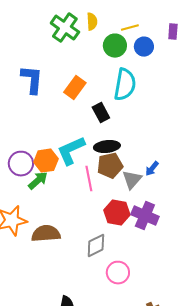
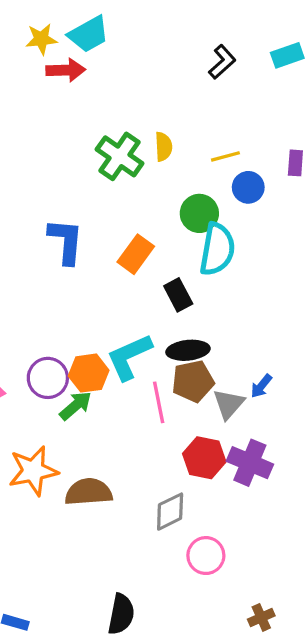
green circle: (115, 46) -> (199, 213), moved

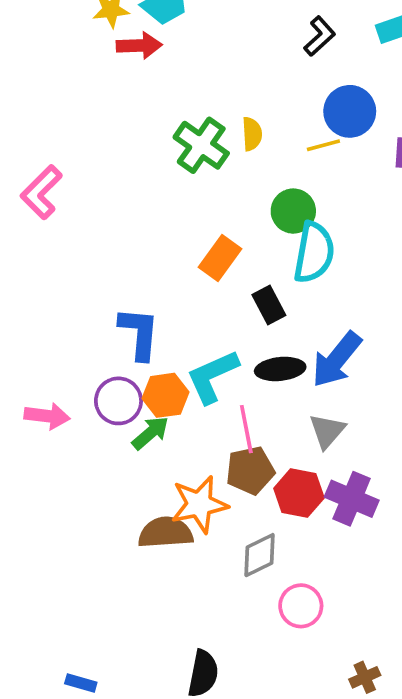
blue circle: (248, 187) -> (350, 111), moved, size x1.4
blue L-shape: (66, 241) -> (139, 333), moved
brown pentagon: (193, 381) -> (250, 470), moved
blue arrow: (261, 386) -> (337, 360), moved, size x2.0
orange star: (33, 471) -> (199, 504), moved

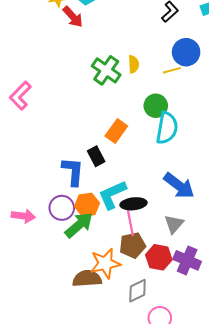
red arrow: (139, 46) -> (73, 17), turned 50
black rectangle: (269, 305) -> (96, 156), moved
blue arrow: (337, 360) -> (179, 186), turned -92
black ellipse: (280, 369) -> (134, 204), moved
green arrow: (150, 433) -> (79, 225), size x1.4

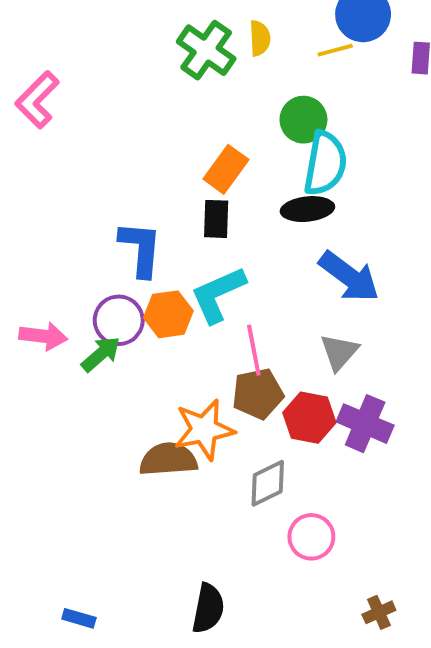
black rectangle: (96, 156) -> (216, 219), moved, turned 30
black ellipse: (134, 204) -> (307, 209), moved
green arrow: (79, 225) -> (101, 354), moved, size x0.7

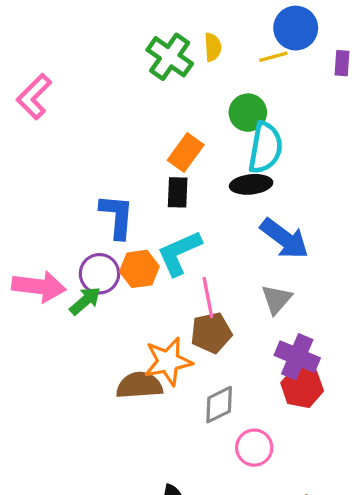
pink arrow: (43, 336) -> (39, 286), size x1.4
red hexagon: (309, 418) -> (302, 387), moved

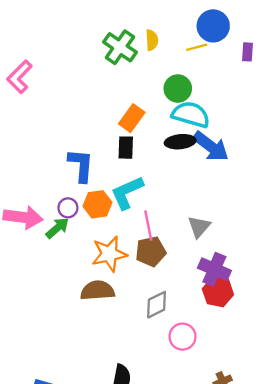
cyan semicircle: (265, 148) -> (191, 115), turned -84
blue arrow: (285, 239) -> (211, 146), moved
purple circle: (99, 274) -> (68, 208), size x0.7
orange star: (168, 361) -> (109, 254), moved

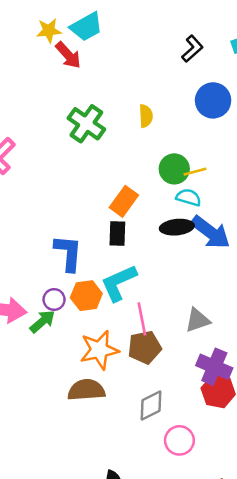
green cross: (120, 47) -> (86, 124), moved
yellow line: (197, 47) -> (195, 172), moved
cyan semicircle: (191, 115) -> (188, 197), size x0.6
gray triangle: (199, 227) -> (198, 320), turned 30

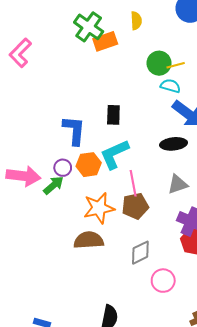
orange rectangle: (124, 201) -> (105, 41), moved, turned 35
black ellipse: (177, 227) -> (174, 144), moved

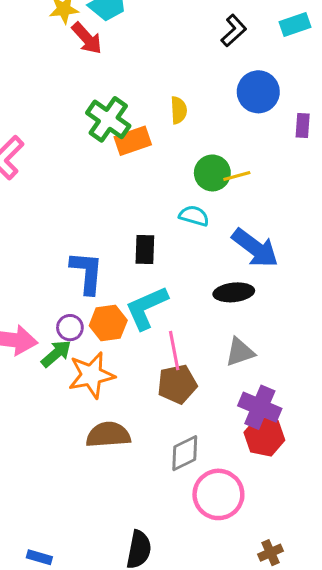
cyan semicircle: (170, 86) -> (194, 216), moved
orange star: (99, 208) -> (91, 375), moved
pink circle: (163, 281) -> (218, 494), size x1.4

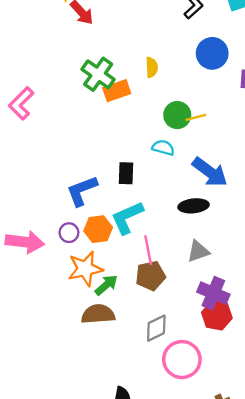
blue L-shape: (87, 272) -> (82, 191), turned -116
green arrow: (56, 354) -> (106, 285), moved

